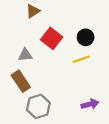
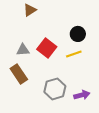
red square: (52, 38) -> (47, 48), moved
gray hexagon: (38, 106) -> (55, 89), moved

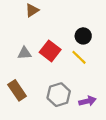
yellow line: (74, 54) -> (79, 57), turned 63
brown rectangle: (19, 74) -> (17, 90), moved

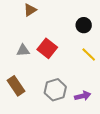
black circle: (83, 36) -> (84, 25), moved
yellow line: (79, 57) -> (89, 54), moved

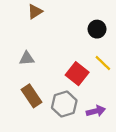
red square: (47, 48) -> (77, 74), moved
brown rectangle: (16, 86) -> (31, 96), moved

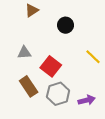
black circle: (97, 29) -> (66, 25), moved
red square: (77, 74) -> (51, 66), moved

